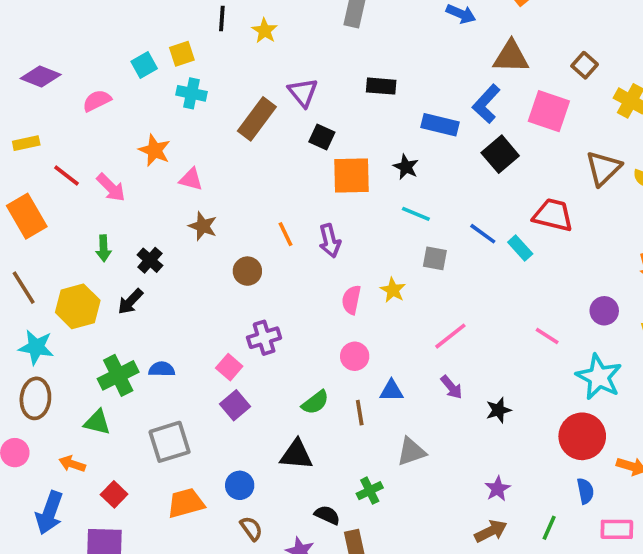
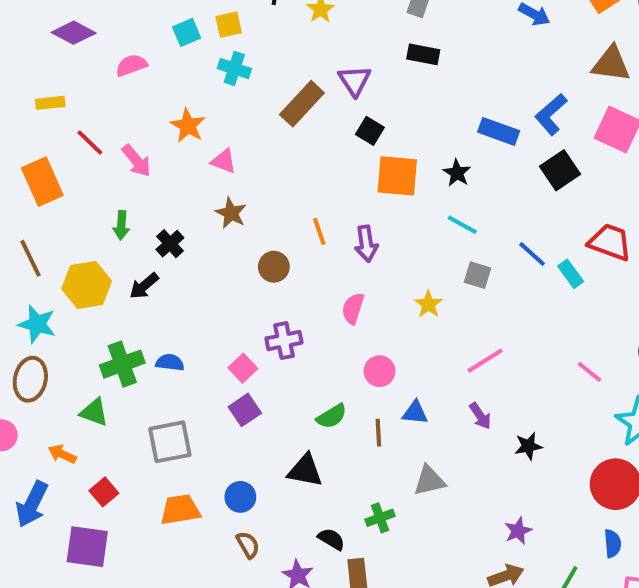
brown triangle: (511, 57) -> (611, 64), moved
black rectangle: (381, 86) -> (423, 54), moved
pink semicircle: (351, 300) -> (353, 308), moved

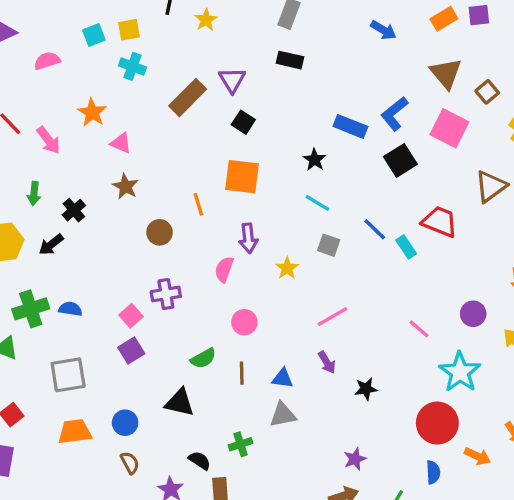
brown triangle: (611, 64) -> (446, 73), turned 40
orange square: (397, 176) -> (242, 177), moved
purple arrow: (366, 244) -> (248, 238), moved
blue triangle: (415, 413) -> (283, 378), moved

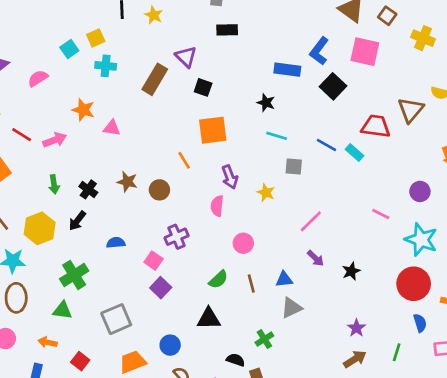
pink arrow: (48, 140) -> (55, 140), turned -60
brown star: (125, 186) -> (127, 182), moved
brown triangle: (491, 186) -> (411, 110), moved
blue semicircle: (70, 309) -> (116, 243), moved

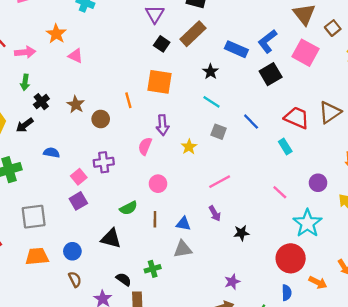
brown rectangle: (155, 79) -> (193, 34), moved
cyan rectangle: (355, 153) -> (285, 146), moved
green arrow: (54, 184) -> (25, 82), moved

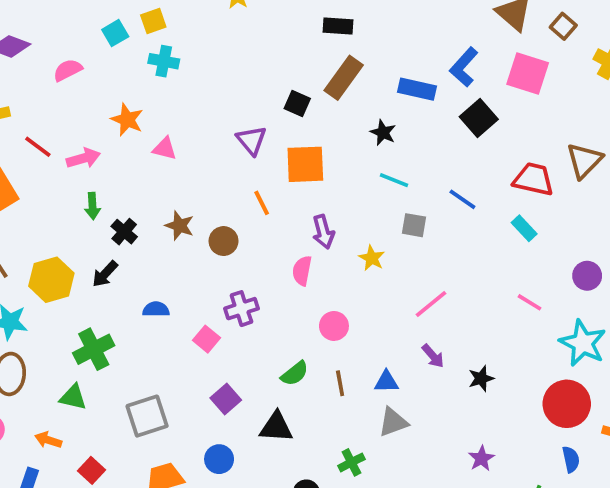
purple triangle: (155, 14) -> (251, 140), moved
purple square: (78, 201) -> (226, 399), moved

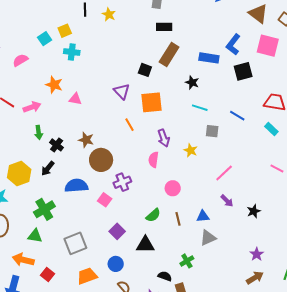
black square: (479, 118) -> (243, 71), turned 30
brown circle: (224, 241) -> (101, 160), moved, size x1.5
blue semicircle: (156, 309) -> (76, 186), size x1.6
orange arrow: (48, 440) -> (23, 260), size x1.5

